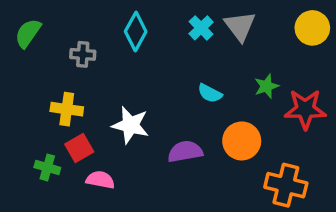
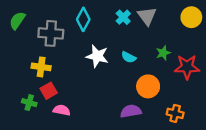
gray cross: (83, 54) -> (51, 33), size x1.6
white star: (130, 125) -> (97, 56), moved
purple semicircle: (185, 152) -> (131, 111), moved
orange cross: (286, 185) -> (175, 113), size x0.7

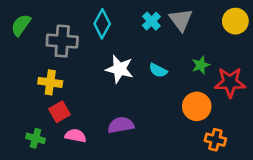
orange circle: (148, 86) -> (197, 106), moved
green cross: (29, 103) -> (36, 138), moved
purple semicircle: (131, 111) -> (121, 125), moved

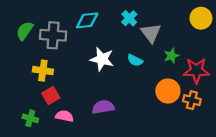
gray triangle: (181, 20) -> (151, 33), moved
cyan diamond: (102, 24) -> (87, 20), turned 55
green semicircle: (21, 25) -> (25, 31), moved
orange cross: (215, 140) -> (192, 100), moved

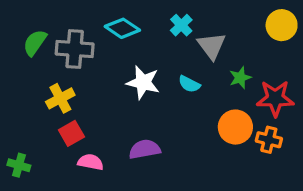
cyan diamond: (87, 20) -> (122, 28), turned 40
yellow cross: (43, 71) -> (60, 98), turned -36
green cross: (30, 118) -> (19, 165), moved

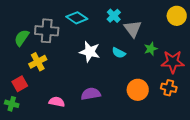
green semicircle: (35, 43) -> (22, 38), moved
orange circle: (235, 127) -> (138, 90), moved
red square: (71, 133) -> (20, 84), moved

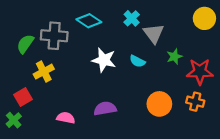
green cross: (12, 104) -> (14, 120), turned 32

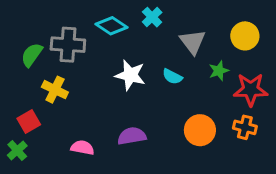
cyan cross: (132, 18) -> (152, 17), moved
yellow circle: (204, 18) -> (245, 36), moved
yellow cross: (44, 72) -> (55, 90), turned -36

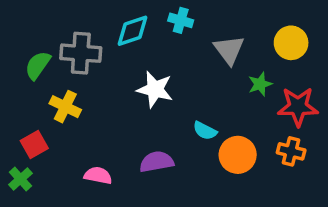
cyan cross: (152, 17) -> (181, 20), turned -30
cyan diamond: (111, 26) -> (132, 31), turned -52
cyan semicircle: (172, 77) -> (205, 131), moved

